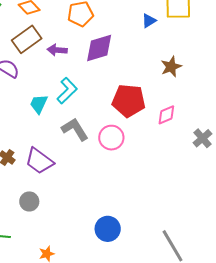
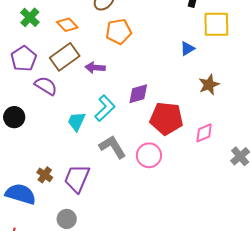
blue triangle: (149, 21) -> (187, 49), moved
purple diamond: (99, 48) -> (138, 94), moved, size x0.7
purple trapezoid: (39, 161) -> (77, 178), turned 76

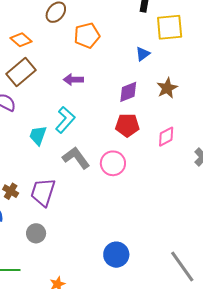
orange pentagon: (119, 32) -> (87, 36), moved
purple arrow: (95, 68) -> (73, 80), moved
purple diamond: (138, 94) -> (128, 92), moved
red pentagon: (166, 119) -> (127, 125), size x0.7

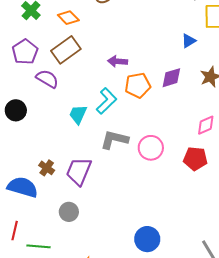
orange pentagon: (87, 36) -> (138, 85), moved
red pentagon: (127, 125) -> (195, 159), moved
gray L-shape: (76, 158) -> (114, 140), turned -44

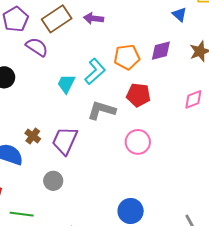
blue triangle: (189, 41) -> (179, 14), turned -49
purple arrow: (118, 61) -> (94, 18), moved
pink circle: (151, 148) -> (138, 142), moved
red pentagon: (195, 159) -> (138, 95), moved

